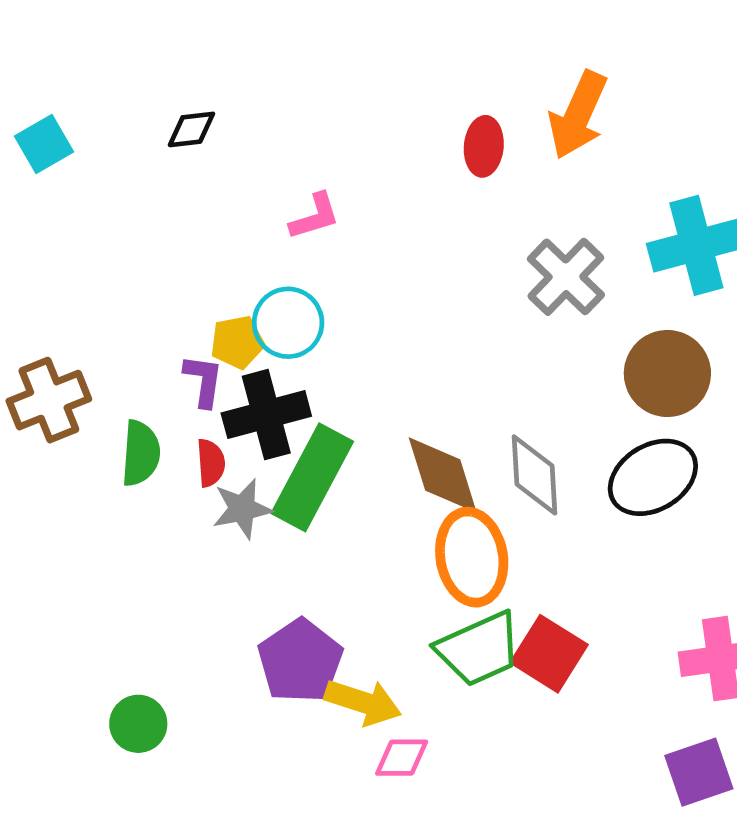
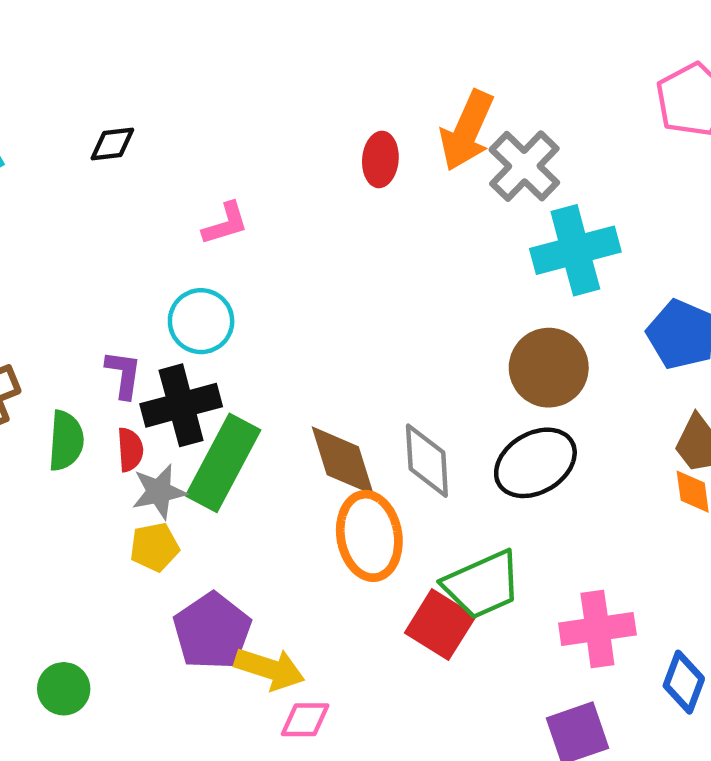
gray cross: (566, 277) -> (524, 166), moved
yellow pentagon: (237, 342) -> (154, 547), moved
green trapezoid: (479, 649) -> (482, 585), moved

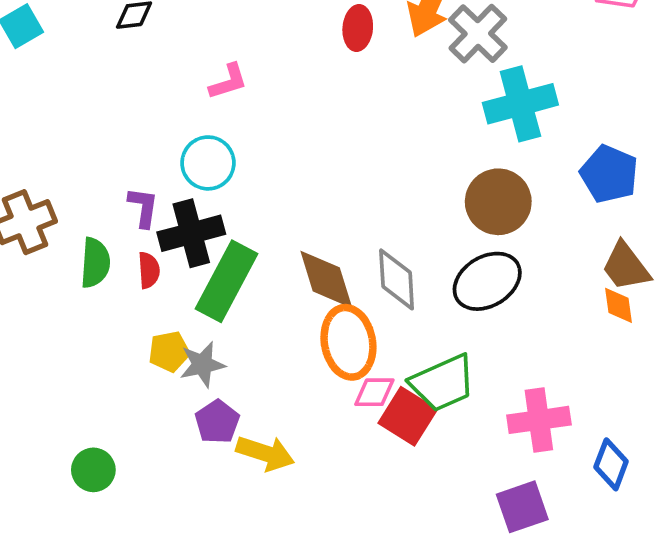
gray star: (159, 492) -> (202, 364), moved
purple pentagon: (212, 631) -> (217, 422), size x0.7
pink diamond: (305, 720) -> (374, 392), moved

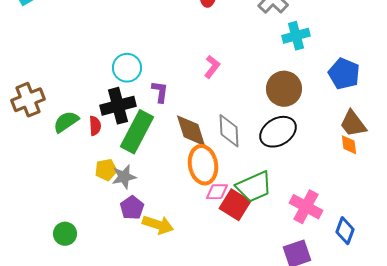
pink L-shape: (228, 82) -> (212, 67), moved, turned -35
cyan cross: (520, 104) -> (296, 36), size x0.7
purple L-shape: (143, 207) -> (160, 92), moved
green semicircle: (95, 263) -> (66, 122), turned -128
pink cross: (539, 420) -> (306, 207), turned 36

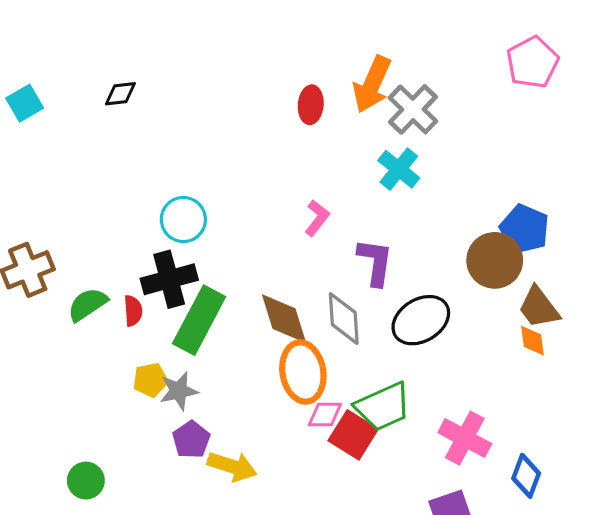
cyan cross: (296, 36) -> (399, 169), moved, turned -36
brown circle: (284, 89) -> (495, 260), moved
purple L-shape: (160, 92) -> (375, 262), moved, size x1.4

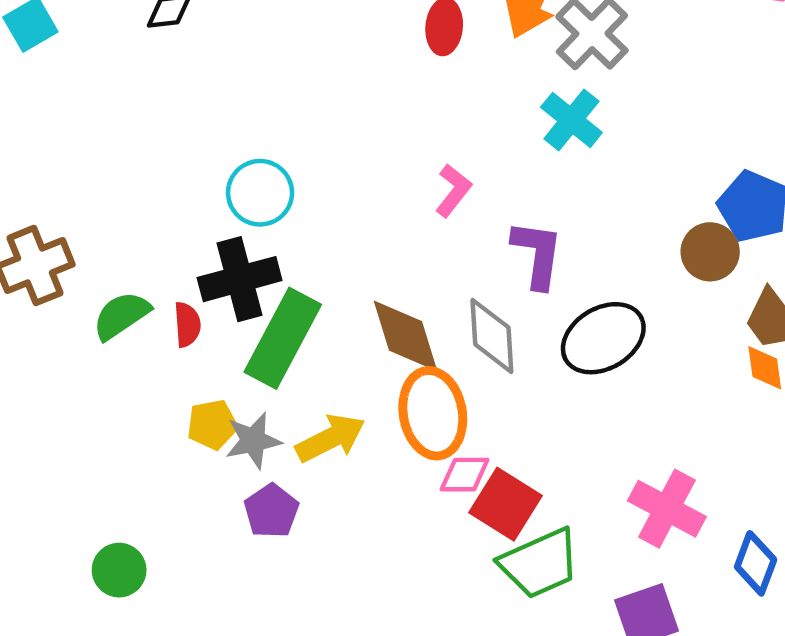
brown circle: (495, 260) -> (710, 252), size x0.7
green trapezoid: (383, 407) -> (540, 563), moved
yellow arrow: (232, 466) -> (330, 438), moved, turned -45

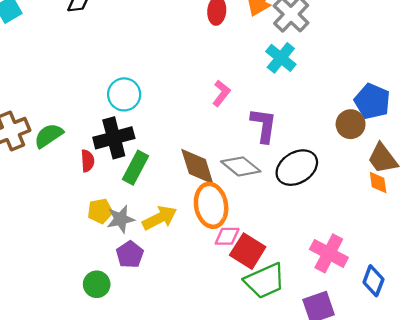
green semicircle: (121, 315) -> (49, 136), moved
gray diamond: (492, 336) -> (241, 166), turned -48
green rectangle: (283, 338) -> (136, 168), size x0.7
green circle: (119, 570) -> (97, 284), moved

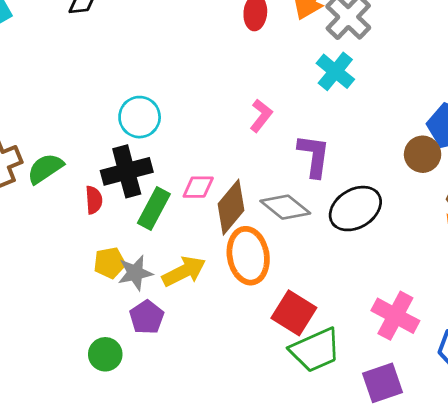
brown diamond: (197, 166) -> (231, 207), turned 57
pink diamond: (227, 236) -> (198, 187), moved

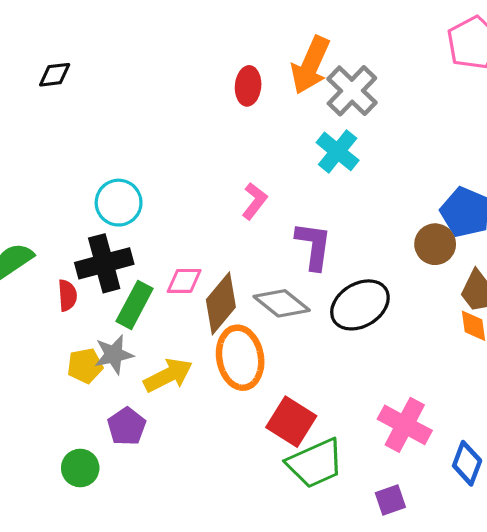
gray star: (135, 273) -> (114, 354), moved
purple square: (383, 383) -> (390, 500), size x0.7

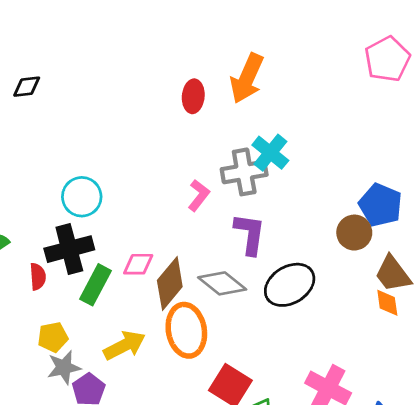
gray cross: (352, 91) -> (244, 172), moved, turned 36
gray star: (114, 354) -> (64, 367), moved

